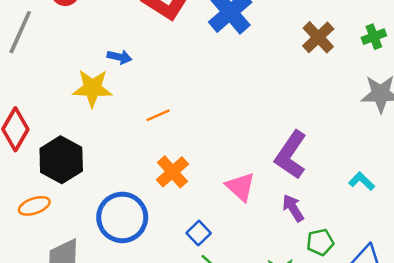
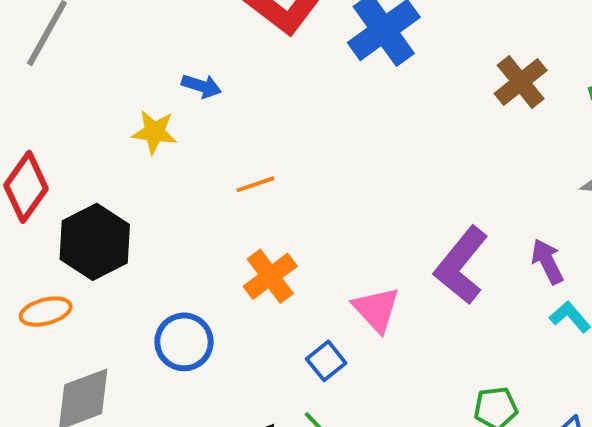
yellow star: (92, 88) -> (154, 132), size x0.7
purple arrow: (293, 208) -> (547, 261), moved
blue circle: (122, 217) -> (184, 342), size x0.7
blue square: (199, 233) -> (326, 361), moved

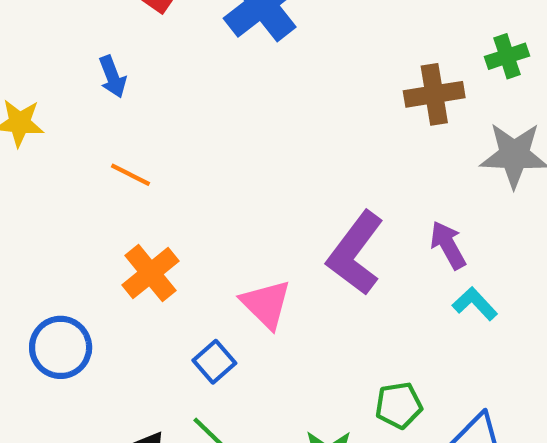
brown cross: (521, 82) -> (434, 94), moved, turned 32
blue arrow: (202, 86) -> (112, 77), moved, turned 54
orange line: (255, 184) -> (130, 175), turned 48

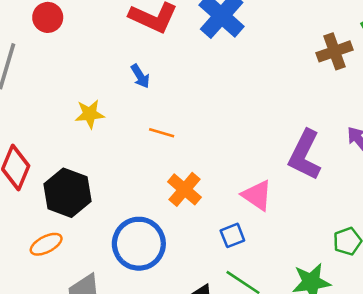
blue circle: (61, 347) -> (139, 244), size x1.4
blue square: (214, 362) -> (232, 235), turned 30

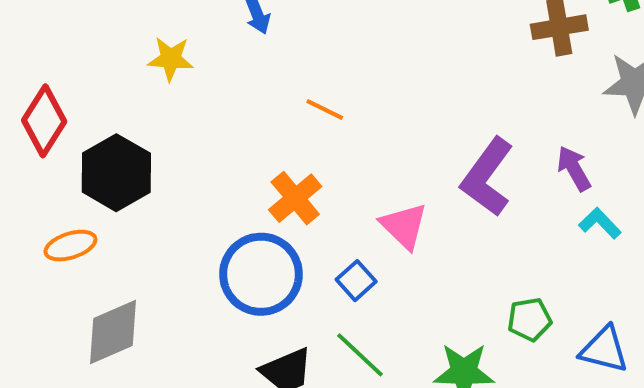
orange line: (162, 133) -> (325, 110), moved
blue square: (232, 235) -> (356, 281), turned -30
blue circle: (139, 244) -> (261, 274), moved

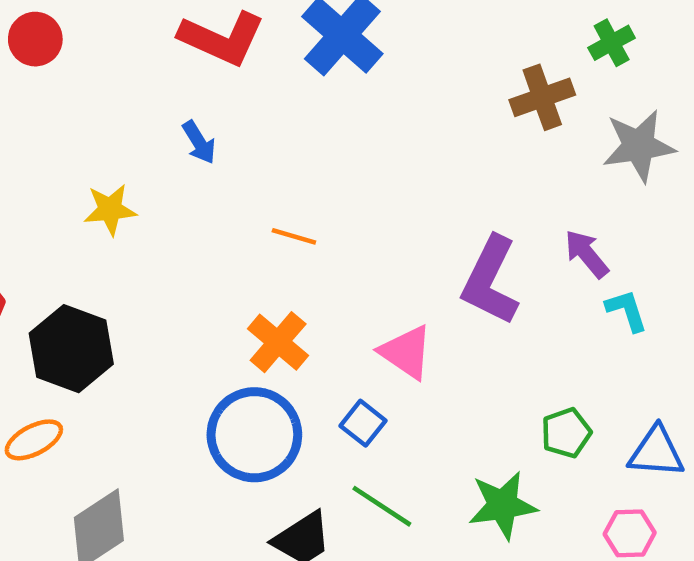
cyan L-shape: (600, 223) -> (627, 310), turned 36

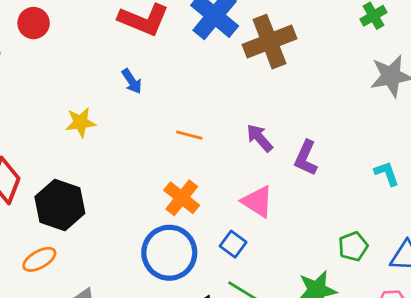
brown cross: (542, 97) -> (269, 42), moved, size x1.4
purple arrow: (587, 254) -> (260, 138), moved
purple L-shape: (490, 281) -> (306, 158), size x0.7

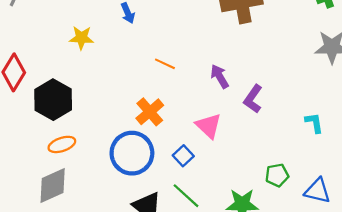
orange ellipse: (39, 259) -> (62, 144), moved

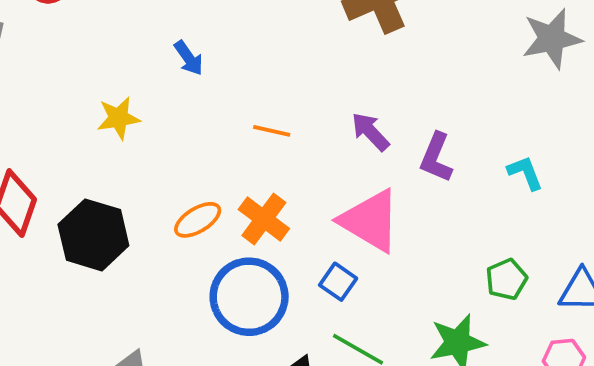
cyan L-shape: (314, 123) -> (525, 173), moved
pink triangle: (209, 126) -> (370, 221), size x1.4
orange ellipse: (62, 144) -> (198, 220), moved

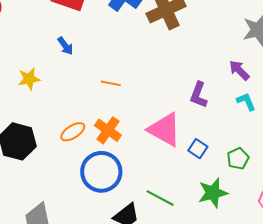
purple arrow: (370, 132) -> (239, 70), moved
blue square: (338, 282) -> (198, 149), moved

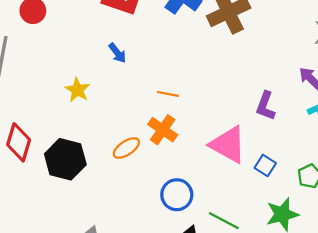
yellow star: (29, 79) -> (77, 90), turned -30
orange cross: (108, 130) -> (163, 130), moved
blue circle: (101, 172) -> (177, 195), moved, size x0.7

